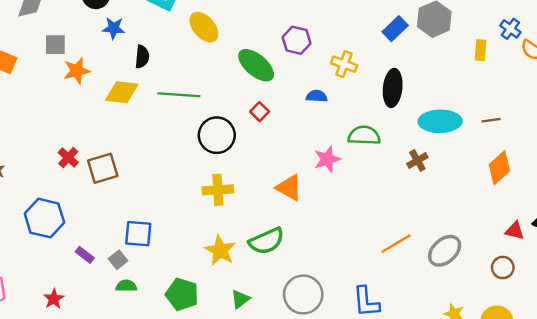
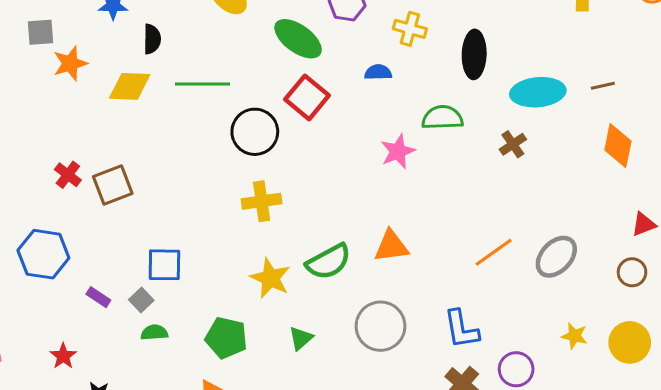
red square: (260, 112) -> (307, 97), size x1.8
orange diamond: (499, 168) -> (618, 146), turned -32
orange triangle: (289, 188) -> (391, 246), moved, turned -32
red triangle: (515, 231) -> (644, 224), turned -30

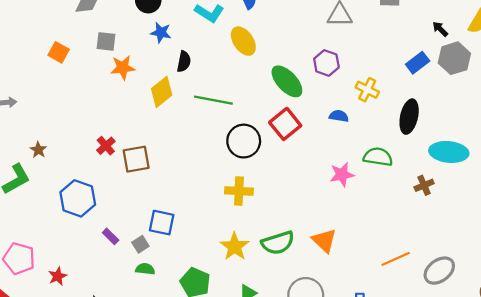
yellow diamond: (130, 86) -> (162, 92), turned -52
orange triangle: (391, 246) -> (324, 241), turned 40
red star: (63, 356) -> (58, 276), moved

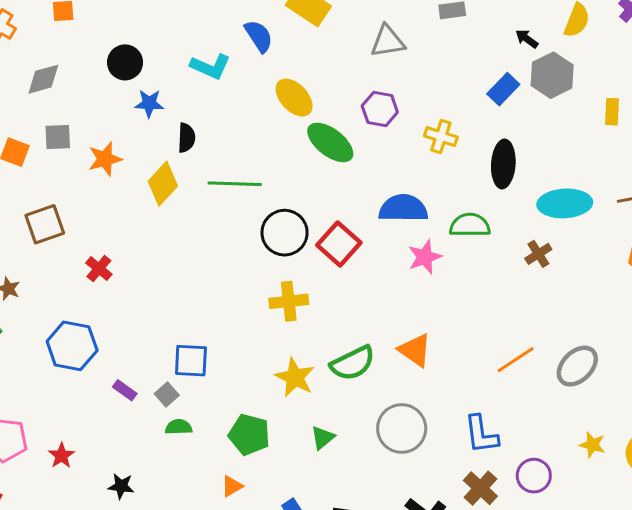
gray square: (106, 41) -> (58, 137), moved
yellow ellipse: (243, 41) -> (294, 98), moved
blue semicircle: (339, 116) -> (403, 208), moved, size x1.8
red square: (285, 124) -> (339, 244), moved
brown square: (136, 159) -> (45, 224), moved

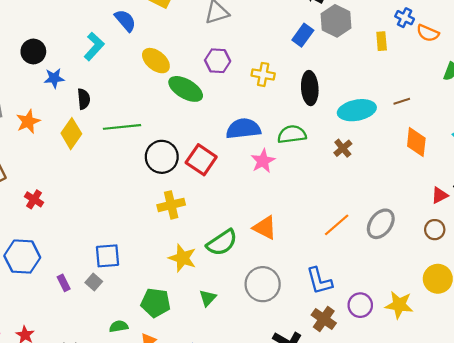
cyan L-shape: (211, 66) -> (94, 46), turned -64
purple rectangle: (125, 390) -> (64, 283), turned 35
green semicircle: (179, 427) -> (119, 326), moved
yellow star: (592, 445) -> (399, 305), moved, size x1.5

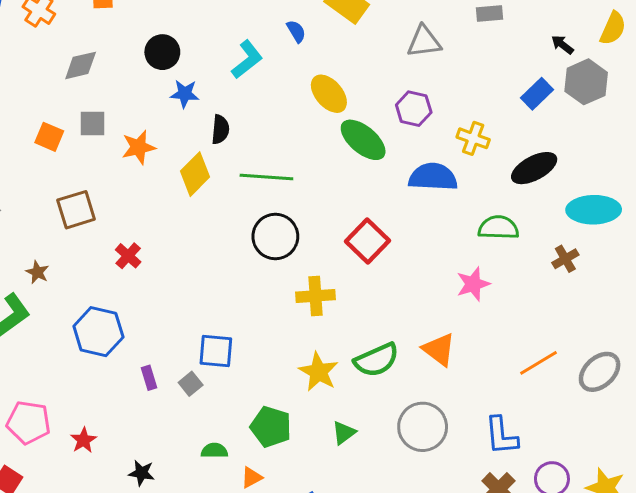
blue semicircle: (125, 21) -> (296, 31), size x0.7
black ellipse: (310, 88) -> (534, 168), turned 56
blue semicircle: (243, 129) -> (433, 177), moved
black circle: (162, 157) -> (275, 236), moved
pink star: (263, 161) -> (473, 284), moved

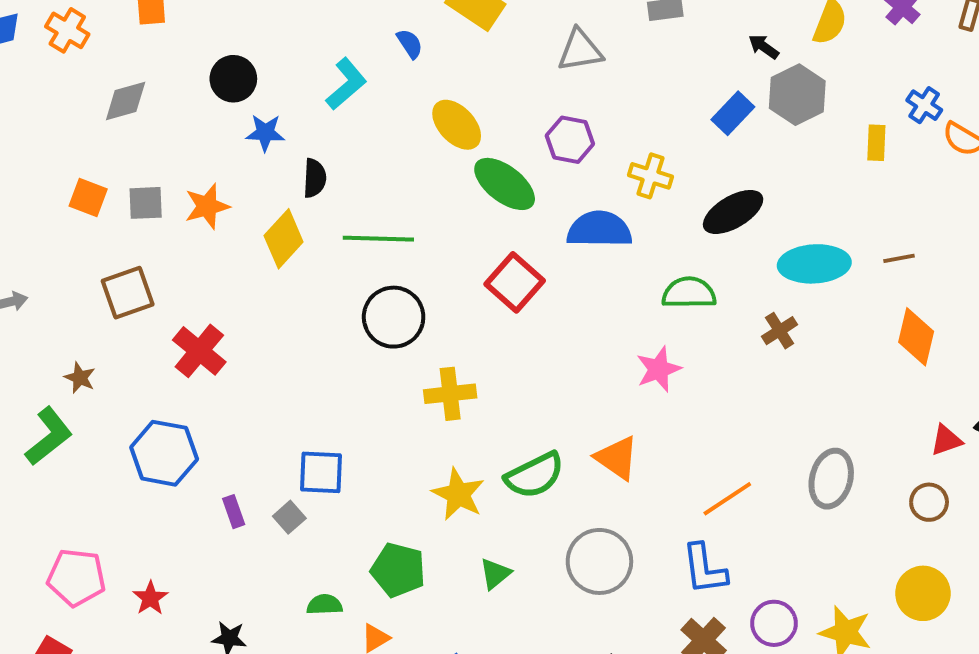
gray square: (92, 123) -> (146, 203), moved
red square: (368, 241) -> (515, 282), moved
red cross: (128, 256) -> (199, 351), size x1.5
orange line: (539, 363) -> (727, 499), moved
gray ellipse: (600, 372) -> (831, 479), turned -30

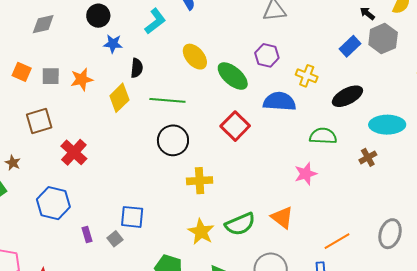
yellow ellipse: (457, 125) -> (195, 57), moved

